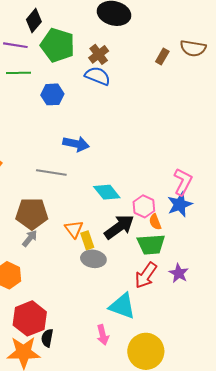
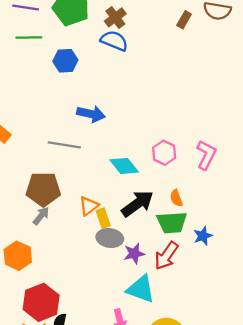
blue star: (180, 204) -> (203, 236), moved, size x0.7
pink hexagon: (144, 206) -> (164, 153), moved
orange triangle: (74, 229) -> (89, 206), turned 30
purple star: (179, 273) -> (134, 254), moved, turned 30

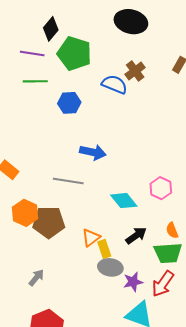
brown cross: (115, 17) -> (135, 71), moved
black arrow: (137, 204) -> (136, 236), size x0.7
gray arrow: (41, 216) -> (36, 278), moved
orange hexagon: (18, 256) -> (25, 213), moved

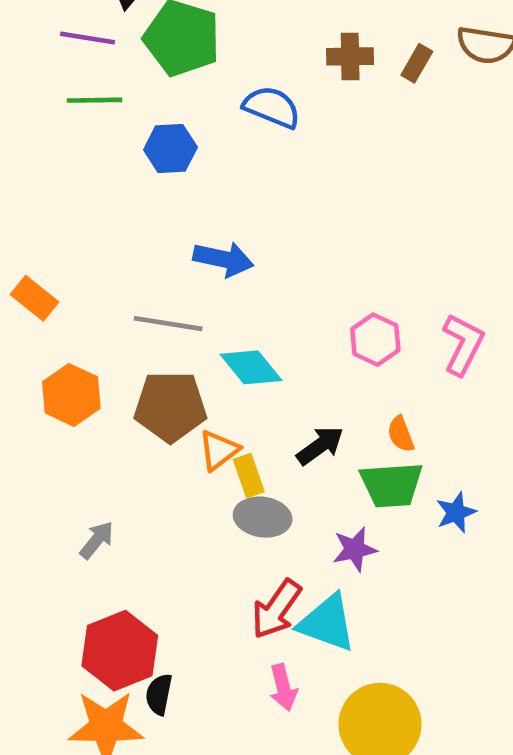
brown cross: (135, 71) -> (350, 56), moved, turned 36
cyan diamond: (124, 201) -> (251, 367), moved
brown pentagon: (49, 222) -> (170, 406), moved
purple star: (133, 282) -> (355, 549), moved
red arrow: (163, 284) -> (276, 609), moved

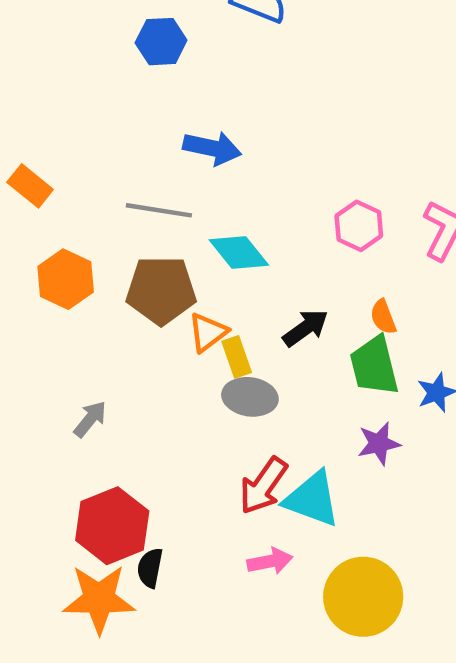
green trapezoid: (392, 485) -> (374, 366), turned 80
purple star: (355, 549) -> (379, 444), moved
pink arrow: (283, 687) -> (270, 561), turned -87

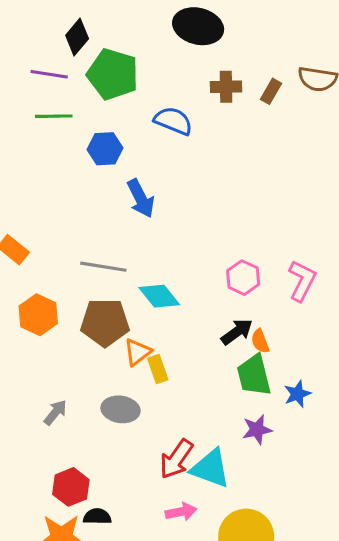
blue arrow: (212, 148) -> (141, 198), moved, turned 51
black arrow: (305, 328) -> (237, 332), moved
gray ellipse: (250, 397) -> (121, 409), moved
red hexagon: (112, 526) -> (71, 487), size x0.7
black semicircle: (150, 568) -> (97, 516), turned 80

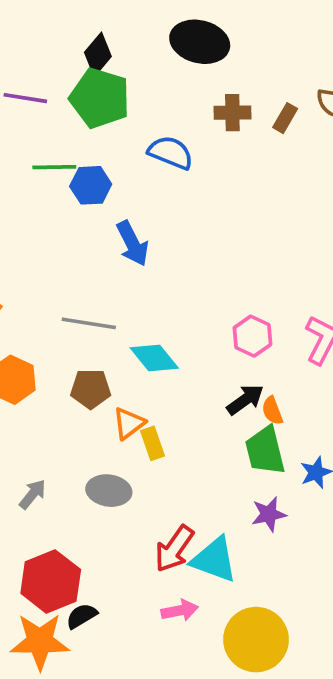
black diamond: (77, 37) -> (98, 54), moved
green line: (54, 116) -> (54, 167), moved
brown pentagon: (105, 323) -> (91, 389), size x0.7
red hexagon: (71, 487) -> (51, 581), size x1.4
black semicircle: (97, 516) -> (82, 616), turned -32

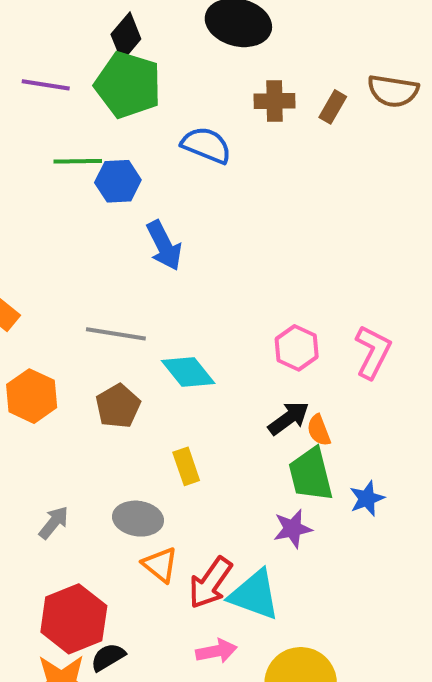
brown pentagon: (91, 389) -> (118, 406), turned -30
orange triangle: (129, 423) -> (160, 565), moved, turned -44
purple star: (269, 514) -> (293, 529), moved

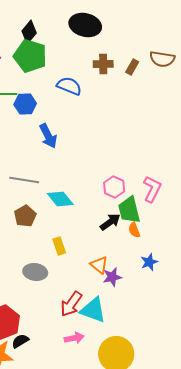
orange semicircle: (319, 430) -> (134, 230), moved
green trapezoid: (311, 474) -> (129, 210), moved
orange triangle: (160, 565) -> (99, 265), moved

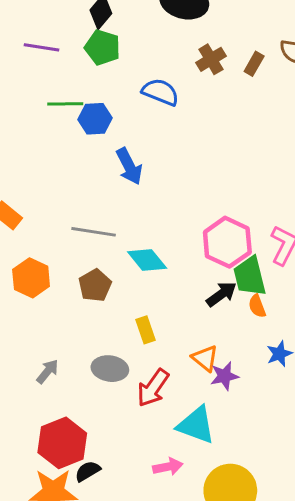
green pentagon: (30, 56) -> (102, 47), size x0.7
brown cross: (103, 64) -> (211, 59), turned -30
pink hexagon: (114, 187) -> (227, 242), size x1.5
red arrow: (71, 304) -> (153, 388), moved

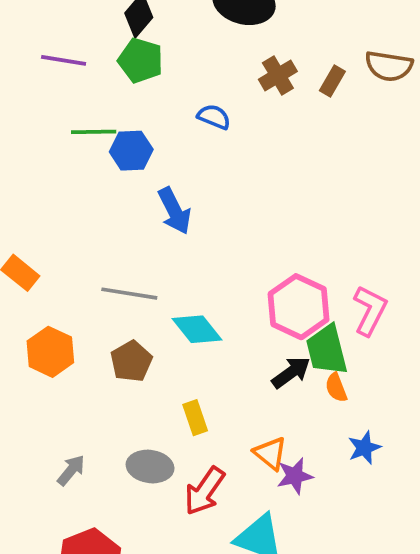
blue semicircle: (160, 92) -> (214, 117), size x0.7

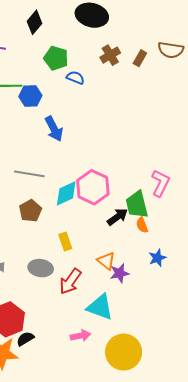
green pentagon: (141, 60) -> (56, 58), moved
pink hexagon: (299, 307) -> (93, 187), moved
cyan diamond: (197, 329) -> (66, 193), turned -76

